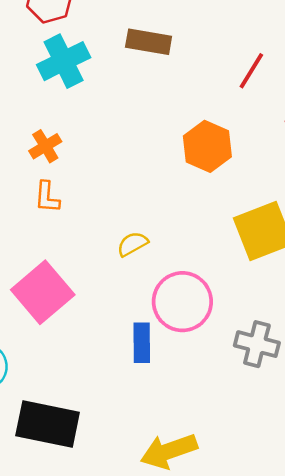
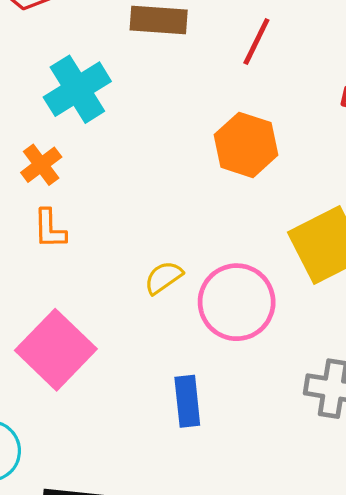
cyan cross: (64, 61) -> (77, 89), moved
red line: (251, 71) -> (256, 41), moved
pink circle: (182, 302) -> (237, 302), moved

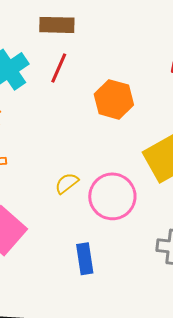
red line: (256, 41) -> (59, 68), moved

